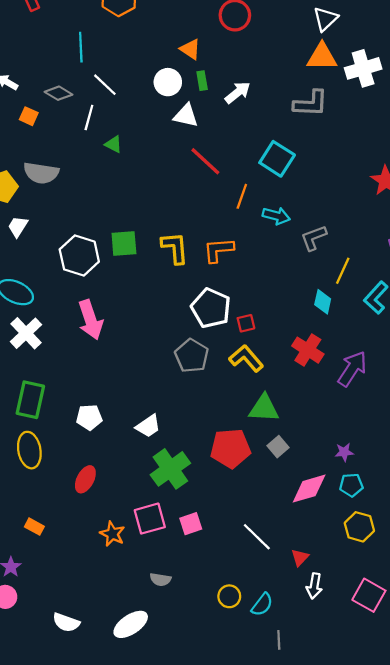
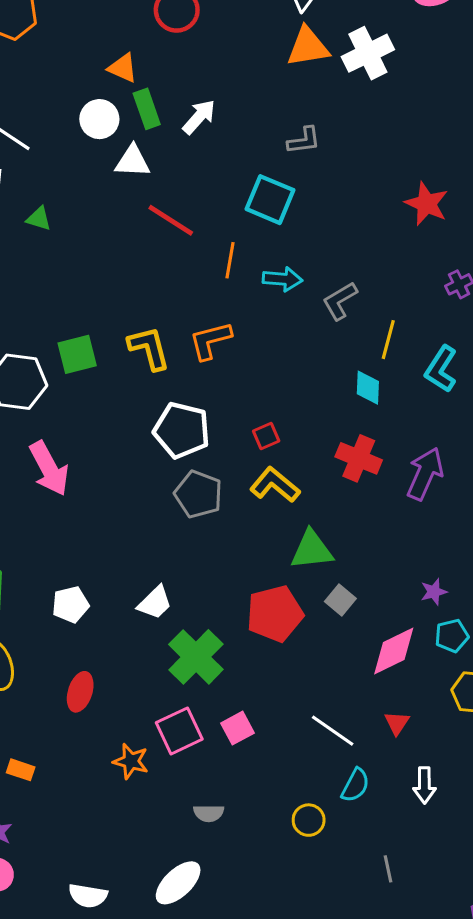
green rectangle: (202, 81) -> (147, 109), size x1.4
gray L-shape: (311, 103) -> (304, 141), moved, size x0.7
white pentagon: (211, 308) -> (182, 430), moved
red triangle: (300, 557) -> (397, 723), moved
cyan semicircle: (262, 605) -> (355, 785), moved

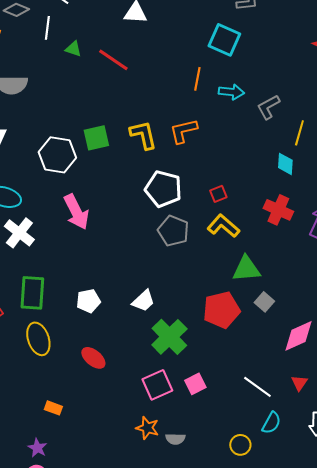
red line: (171, 220) -> (113, 60), moved
red ellipse: (80, 692) -> (93, 358), turned -70
orange star: (131, 761) -> (147, 428), moved

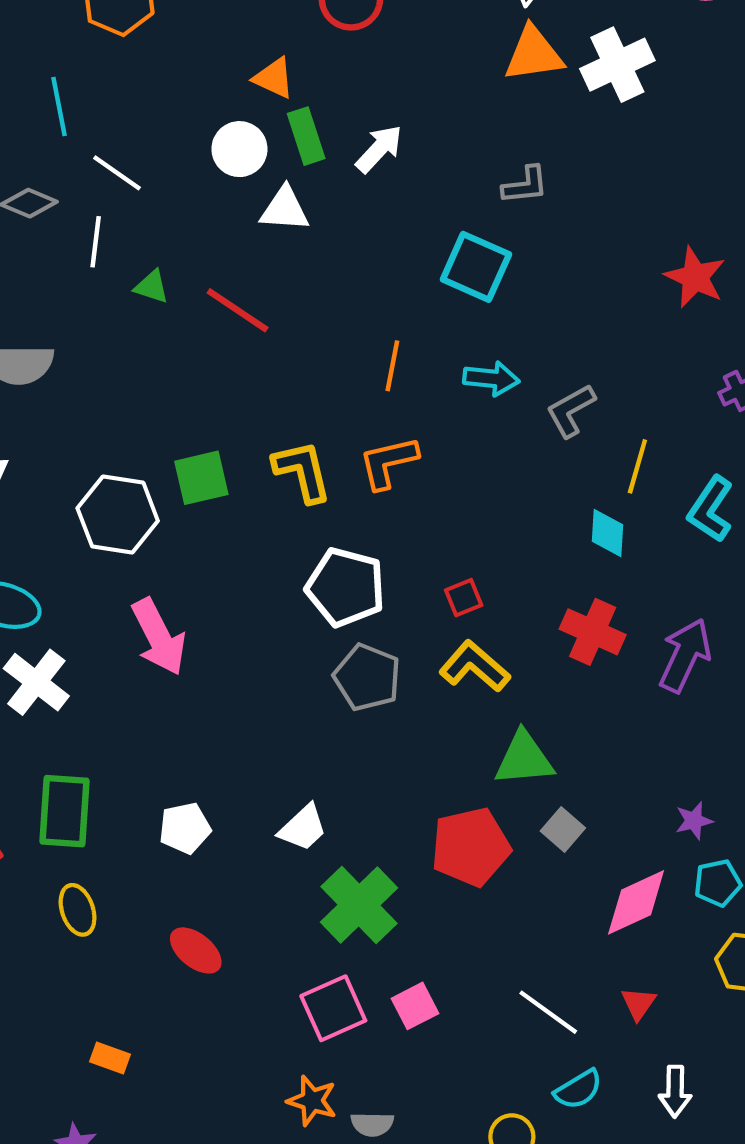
orange line: (197, 79) -> (392, 366), moved
yellow ellipse: (38, 339) -> (78, 910), size x0.7
cyan semicircle: (271, 423) -> (578, 1089), turned 30

